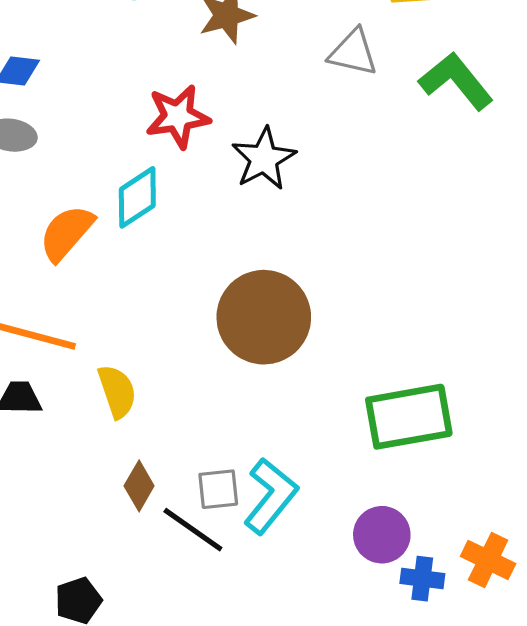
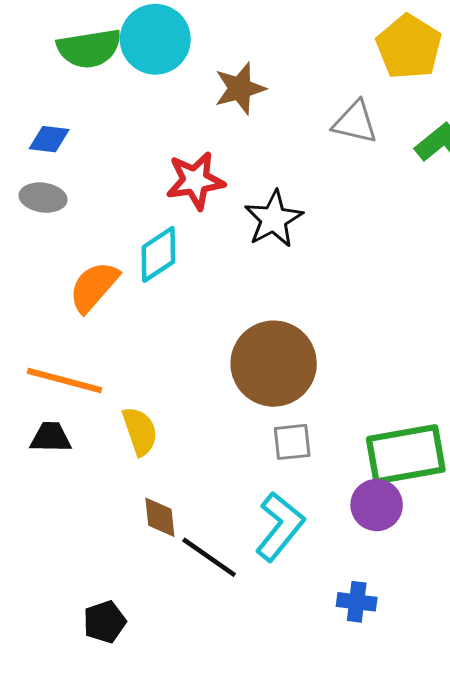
brown diamond: (139, 486) -> (160, 517), turned -36
gray square: (218, 489) -> (292, 442), moved
purple circle: (382, 535) -> (377, 505), moved
blue cross: (422, 579) -> (357, 602), moved

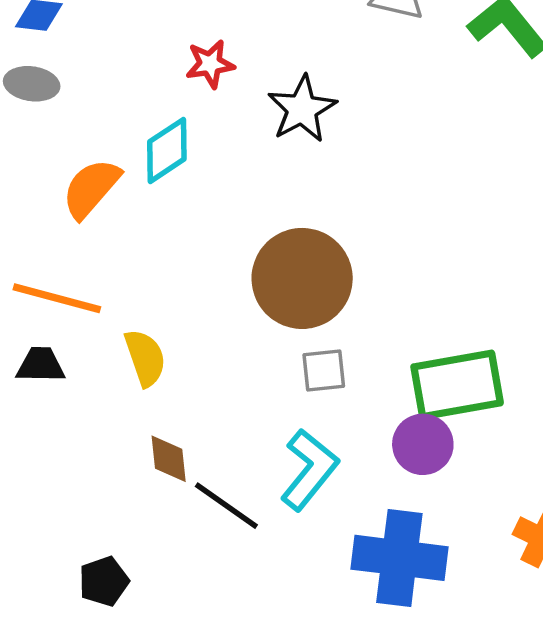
red star: (195, 181) -> (210, 64), size x0.7
blue cross: (357, 602) -> (399, 558), size x2.0

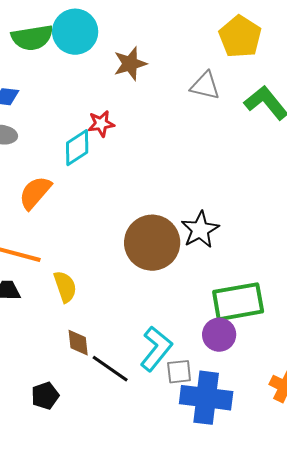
black star: (302, 109) -> (200, 230), moved
cyan diamond: (167, 150) -> (77, 148), moved
gray square: (324, 370) -> (179, 372), moved
black pentagon: (104, 581) -> (45, 396), moved

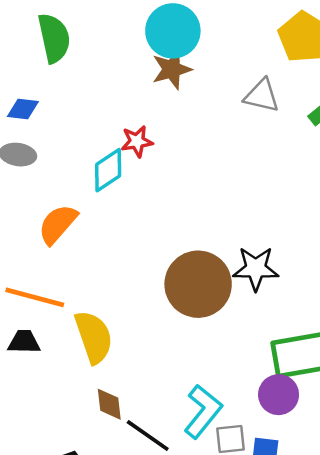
cyan circle: (75, 32) -> (173, 31), moved
green semicircle: (32, 38) -> (54, 38), turned -93
black star: (200, 230) -> (256, 269), turned 30
yellow semicircle: (65, 287) -> (94, 337), size x1.4

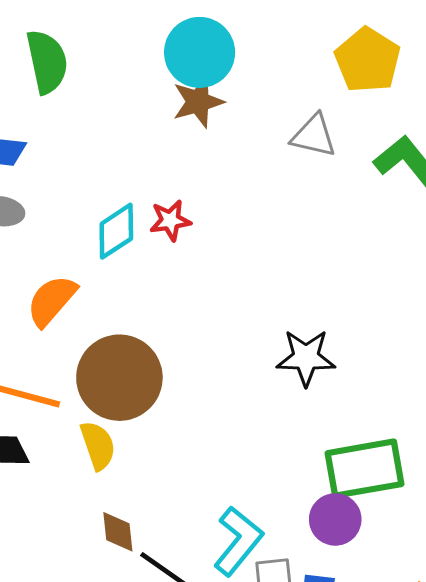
red star: (137, 141) -> (170, 220), moved
brown circle: (198, 284) -> (119, 378), moved
yellow semicircle: (94, 337) -> (98, 445), size x0.7

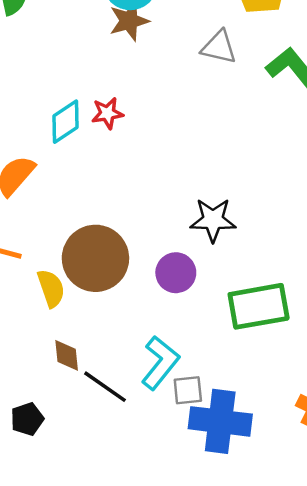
brown circle: (119, 378) -> (95, 258), moved
purple circle: (335, 519) -> (176, 273), moved

